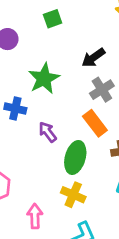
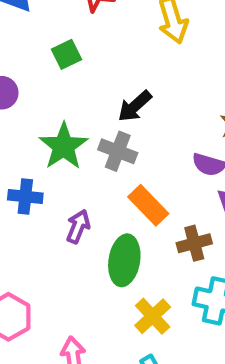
gray cross: (102, 90) -> (118, 151), moved, turned -30
purple arrow: (48, 132) -> (78, 226), turned 65
yellow cross: (73, 195) -> (153, 316), moved, turned 30

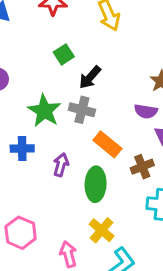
green square: (66, 54) -> (64, 54), moved
yellow cross: (153, 316) -> (102, 230), moved

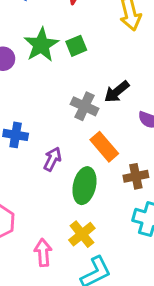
black arrow: (90, 77) -> (117, 92), moved
green star: (44, 111) -> (41, 45), moved

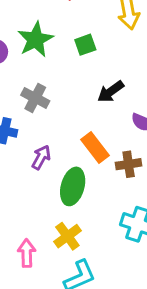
green square: (76, 46) -> (85, 45), moved
gray cross: (84, 106) -> (35, 98), moved
brown cross: (136, 176) -> (129, 164), moved

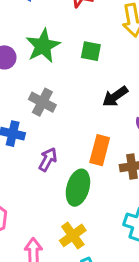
green square: (85, 45) -> (91, 51), turned 30
orange rectangle: (95, 147) -> (100, 150), turned 52

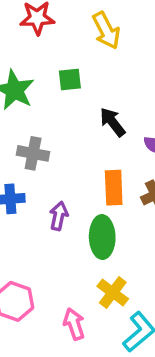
black arrow: (115, 96) -> (113, 122), turned 104

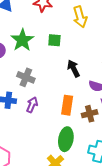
purple arrow: (59, 216) -> (32, 105), moved
green ellipse: (102, 237) -> (66, 139), moved

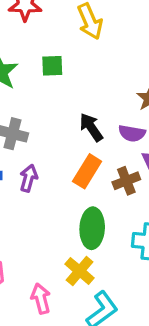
black arrow: (74, 69) -> (91, 127), moved
orange rectangle: (67, 105) -> (87, 171), turned 30

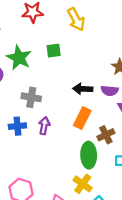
black arrow: (91, 127) -> (83, 89), turned -48
brown cross: (126, 181) -> (106, 135), moved

